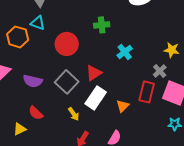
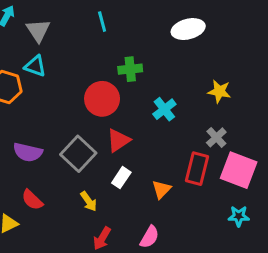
red circle: (67, 44) -> (102, 99), moved
yellow star: (172, 50) -> (219, 91), moved
white rectangle: (96, 98) -> (121, 178), size x0.6

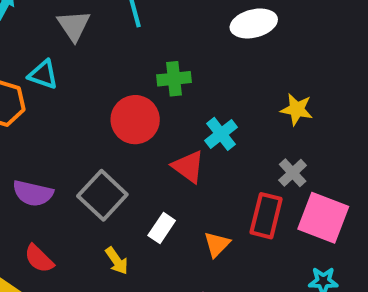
gray triangle: (38, 31) -> (74, 26), moved
red triangle: (118, 140) -> (188, 167), moved, turned -50

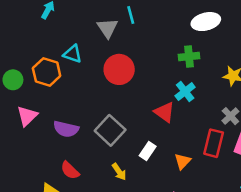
gray triangle: (74, 26) -> (107, 28), moved
green cross: (174, 79) -> (189, 56), moved
red circle: (135, 120) -> (119, 69), moved

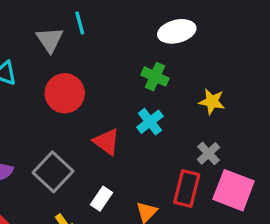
green cross: (189, 56) -> (155, 77), turned 30
red triangle: (164, 112) -> (107, 142), moved

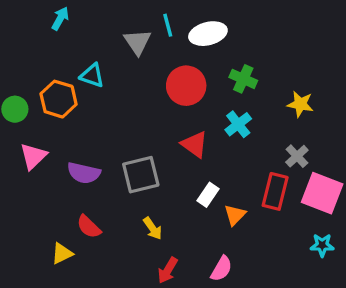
white ellipse: (177, 31) -> (208, 34), moved
red circle: (65, 93) -> (186, 86), moved
gray square: (53, 172) -> (141, 175), turned 33
white rectangle: (101, 199) -> (208, 195), moved

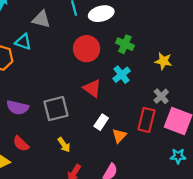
gray triangle: (137, 42) -> (41, 19), moved, turned -42

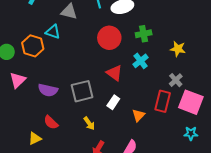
green cross: (125, 44) -> (144, 34), turned -35
white rectangle: (101, 122) -> (113, 102), moved

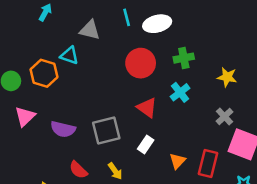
red rectangle: (163, 101) -> (208, 164), moved
red semicircle: (51, 122) -> (78, 170), moved

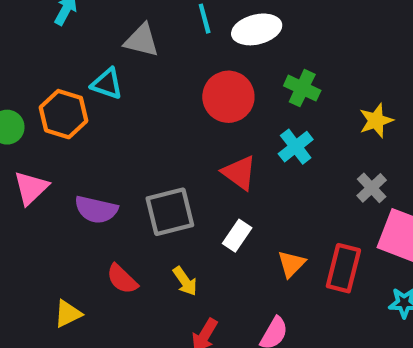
green cross: (184, 58) -> (302, 88), turned 36
yellow star: (227, 77) -> (376, 121), turned -30

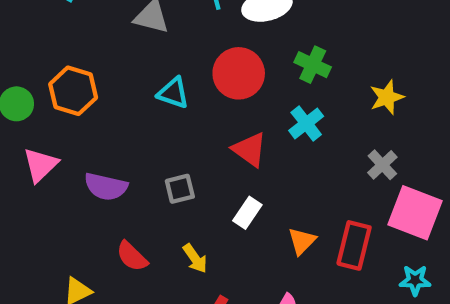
cyan triangle: (107, 84) -> (173, 93), moved
gray square: (170, 212) -> (180, 189), size x0.6

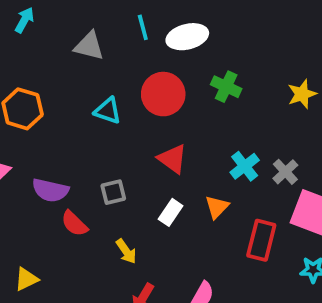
yellow star: (387, 97) -> (302, 94), moved
cyan cross: (306, 123) -> (245, 166), moved
orange triangle: (302, 241) -> (217, 207), moved
red semicircle: (132, 256) -> (74, 224), moved

